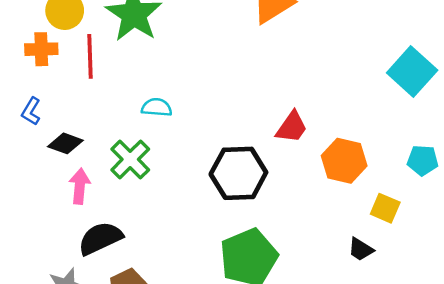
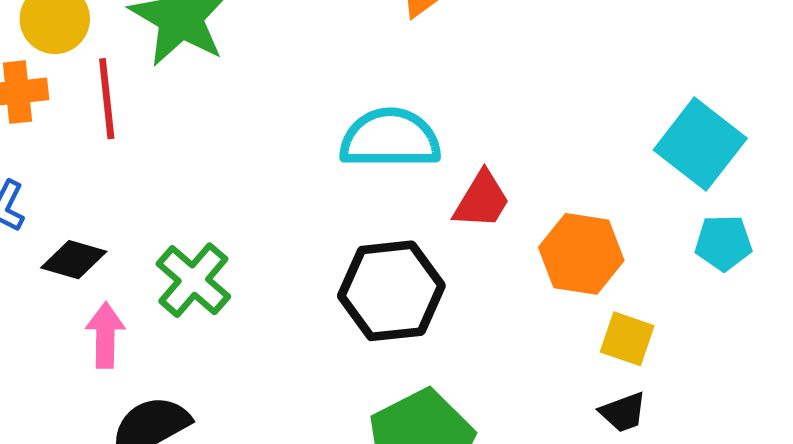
cyan square: (412, 72) -> (700, 144), moved
cyan semicircle: (157, 107) -> (390, 138), moved, size x1.8
yellow square: (385, 208) -> (627, 339), moved
black trapezoid: (361, 249) -> (623, 412), turned -48

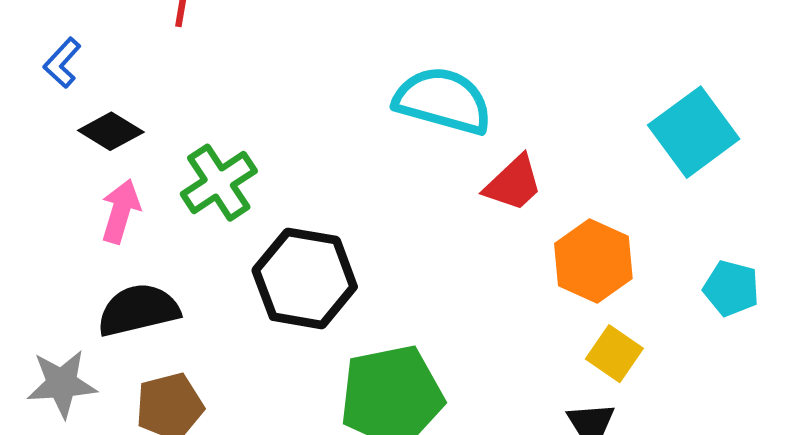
cyan square: (700, 144) -> (694, 132), moved
black hexagon: (391, 291) -> (305, 278), moved

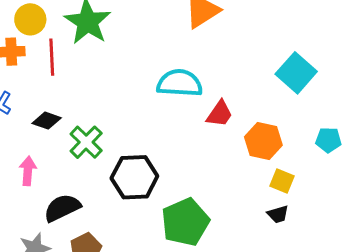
black diamond: (111, 131) -> (47, 121), moved
pink arrow: (121, 211) -> (28, 171), moved

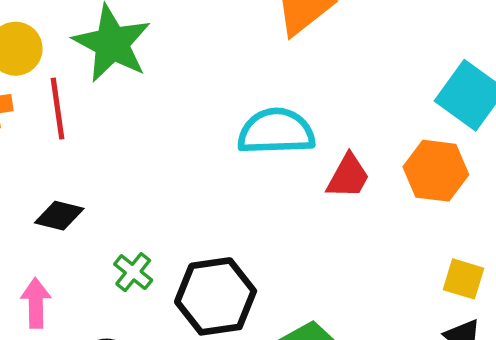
orange hexagon: (263, 141) -> (436, 171), moved
green cross: (86, 142) -> (133, 272), moved, size x0.7

